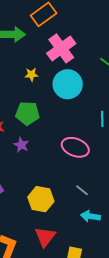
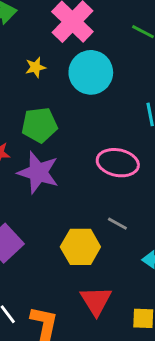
purple star: (21, 145) -> (38, 173), size x1.8
gray line: (82, 190) -> (117, 224), moved

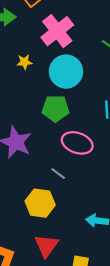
green pentagon: (39, 125) -> (56, 108), moved
gray line: (117, 224) -> (58, 174), moved

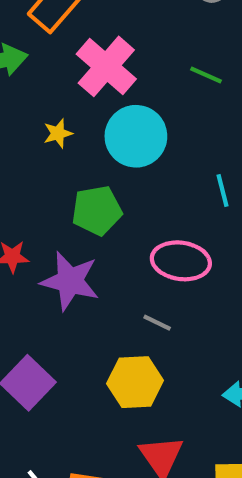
green pentagon: (56, 108) -> (97, 210), moved

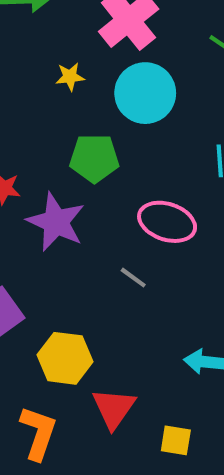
yellow hexagon: (135, 382) -> (65, 358), moved

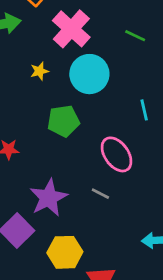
purple star: (56, 222) -> (49, 198), moved, turned 30
pink ellipse: (167, 222) -> (117, 154), turned 45

